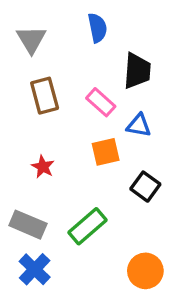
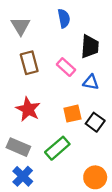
orange square: (106, 152) -> (72, 114), moved
red star: (43, 167) -> (28, 109), size x1.6

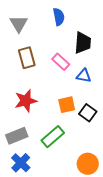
red star: (28, 109) -> (26, 101), turned 30
gray rectangle: (18, 147) -> (17, 136), turned -45

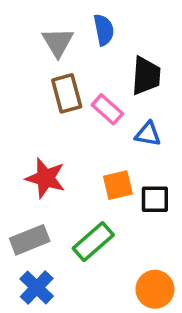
gray triangle: (19, 24) -> (58, 42), moved
brown rectangle: (27, 58) -> (67, 93), moved
red star: (26, 101) -> (46, 178), turned 30
black square: (88, 113) -> (155, 199), turned -36

